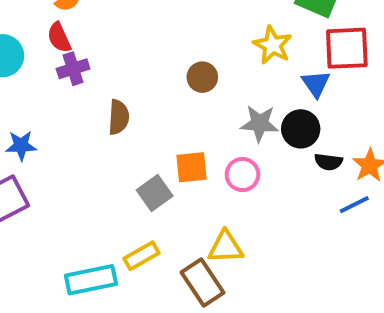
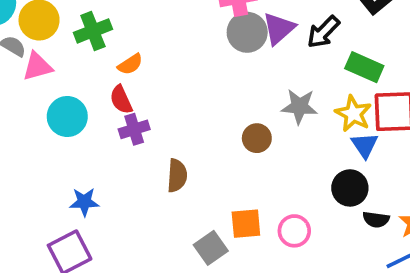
yellow star: (272, 45) -> (353, 114), moved
gray star: (260, 123) -> (299, 106), moved

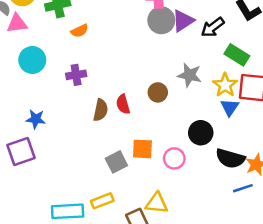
red semicircle: (121, 100) -> (123, 104), moved
black circle: (350, 188) -> (201, 133), moved
black semicircle: (376, 219) -> (230, 158), size x1.6

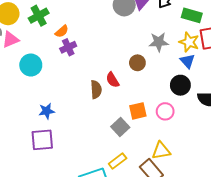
purple cross: (76, 75) -> (68, 47), moved
blue triangle: (230, 107) -> (188, 61), moved
purple square: (21, 151) -> (42, 140), turned 30

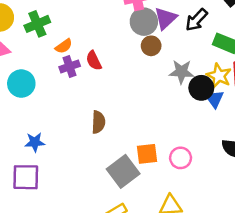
brown circle: (137, 63) -> (151, 46), moved
red semicircle: (113, 80) -> (94, 61), moved
black circle: (180, 85) -> (201, 88), moved
gray square: (120, 127) -> (123, 171), size x1.4

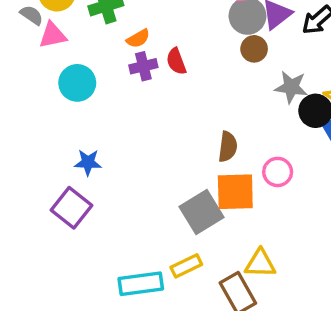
brown semicircle: (98, 122) -> (228, 147), moved
orange square: (147, 154) -> (235, 192), size x1.4
pink circle: (181, 158) -> (278, 172), moved
purple square: (26, 177) -> (72, 208), turned 32

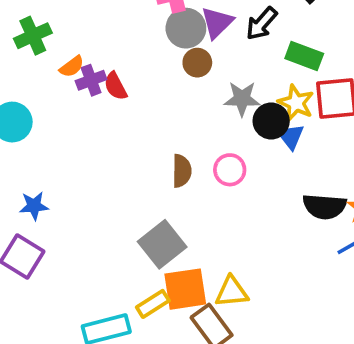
purple cross: (143, 66) -> (91, 80), moved
pink circle: (278, 172) -> (230, 170), moved
orange square: (235, 192) -> (185, 289), moved

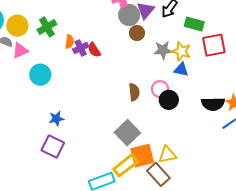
orange semicircle: (72, 67) -> (69, 42), turned -40
yellow star: (296, 103) -> (181, 51), moved
black circle: (271, 121) -> (169, 100), moved
blue triangle: (291, 136) -> (181, 70), moved, turned -35
yellow rectangle: (153, 304) -> (126, 165), size x1.4

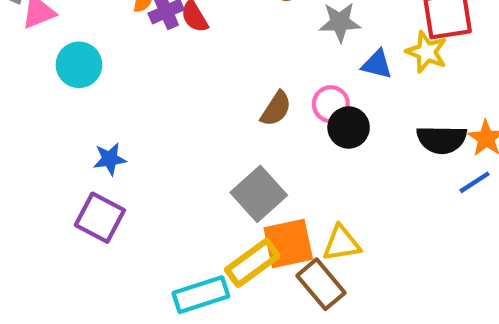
yellow star: (181, 51) -> (427, 52), moved
brown semicircle: (134, 92) -> (276, 109), turned 36

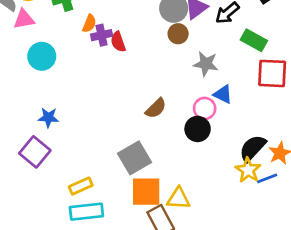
yellow star: (427, 52) -> (248, 170), moved
pink circle: (331, 104) -> (205, 108), moved
black semicircle: (442, 139) -> (253, 148), turned 120
yellow rectangle: (252, 263) -> (81, 186), moved, size x0.7

